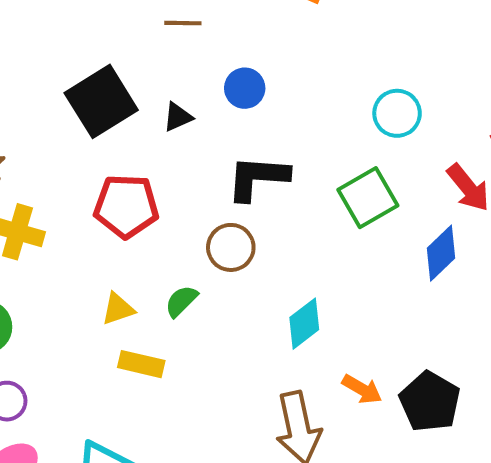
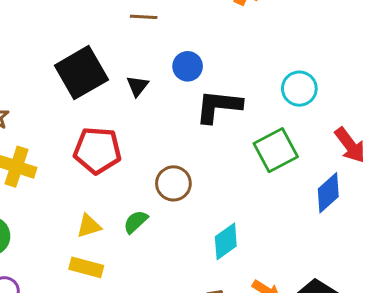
black triangle: (178, 117) -> (137, 86), turned -30
black L-shape: (258, 178) -> (219, 106), moved
yellow rectangle: (141, 364) -> (86, 267), moved

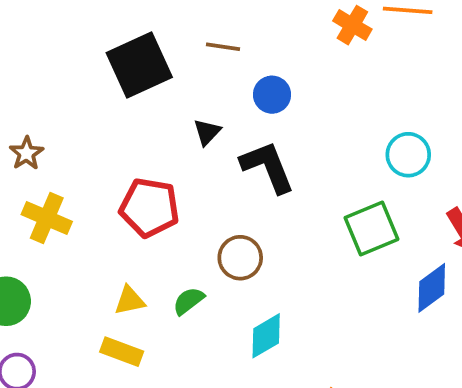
blue circle: (188, 66) -> (272, 95), moved
black square: (81, 73) -> (139, 65), moved
black L-shape: (219, 106) -> (268, 167), moved, turned 57
cyan diamond: (226, 241) -> (266, 336), moved

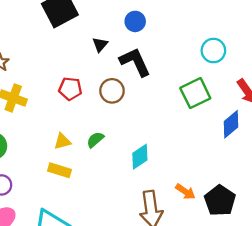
red pentagon: (149, 208) -> (70, 89), size x0.7
brown circle: (240, 258) -> (112, 91), moved

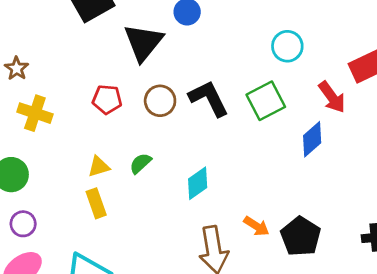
black triangle: (100, 45) -> (143, 42), size x2.0
black L-shape: (135, 62) -> (209, 98), moved
yellow rectangle: (60, 170) -> (96, 203), turned 55

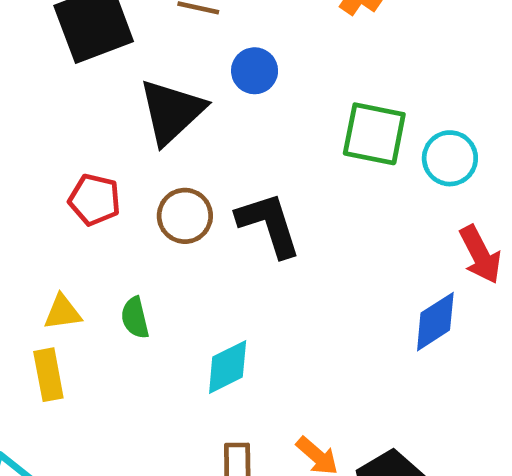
cyan circle: (287, 46) -> (450, 158), moved
green square: (266, 101) -> (374, 134), moved, turned 30
green semicircle: (140, 163) -> (135, 318), turned -70

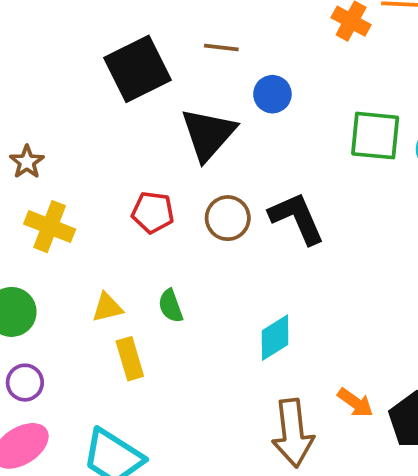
yellow triangle: (63, 312) -> (107, 307), moved
green semicircle: (135, 318) -> (171, 306), moved

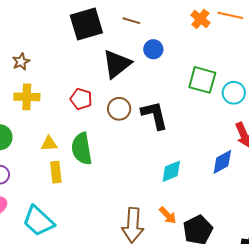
yellow cross: (50, 227) -> (27, 97), turned -30
green semicircle: (171, 306) -> (82, 149), size x1.8
cyan diamond: (275, 338) -> (171, 171), moved

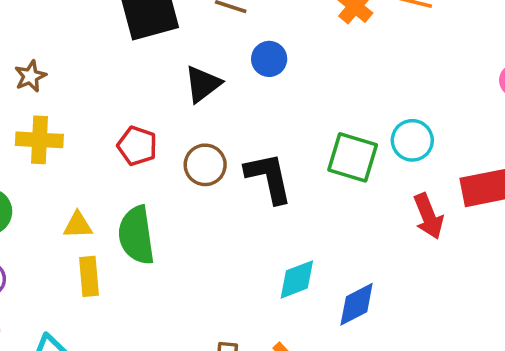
black triangle: (117, 64) -> (203, 84), size x0.7
green square: (202, 80) -> (353, 157), moved
blue diamond: (222, 162) -> (357, 304), moved

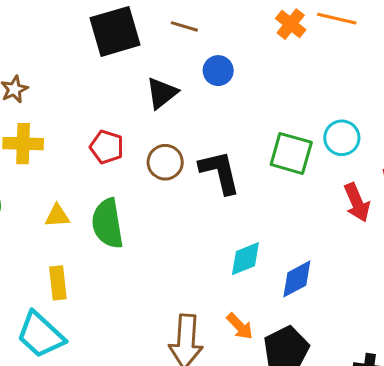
yellow rectangle: (89, 276) -> (58, 283), moved

